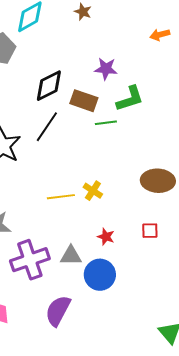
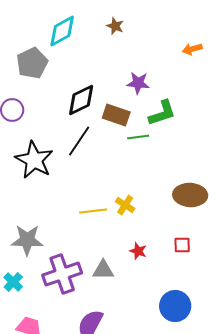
blue circle: (100, 275) -> (175, 306), moved

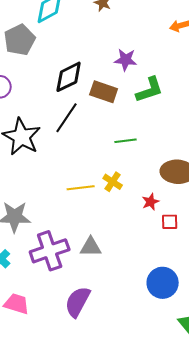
green line: (138, 137) -> (126, 141), moved
red star: (138, 251) -> (151, 202), moved, turned 30

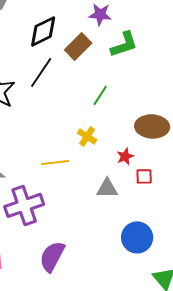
brown rectangle: (104, 92) -> (78, 46), turned -64
green line: (126, 141) -> (100, 95), turned -50
yellow line: (81, 188) -> (55, 162), moved
gray triangle: (91, 247) -> (107, 188), moved

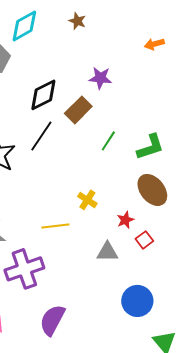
green L-shape: (124, 44) -> (150, 147), moved
green line: (100, 95) -> (108, 141), moved
brown ellipse: (152, 126) -> (152, 190), turned 48
red square: (144, 176) -> (144, 240), turned -36

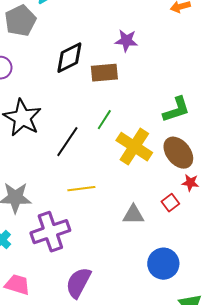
brown rectangle: (78, 110) -> (104, 73), turned 40
black line: (41, 136) -> (67, 142), moved
green line: (108, 141) -> (104, 120), moved
yellow cross: (87, 200) -> (134, 147), moved, size x1.8
red star: (125, 220) -> (190, 183), moved, turned 30

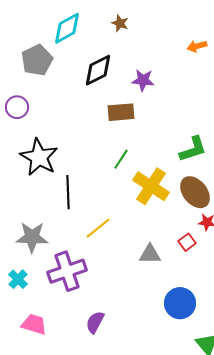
black diamond: (69, 58) -> (98, 70), moved
black line: (67, 142) -> (68, 192), moved, turned -36
yellow line: (81, 189) -> (98, 228), turned -32
purple semicircle: (78, 283) -> (95, 322), size x0.7

